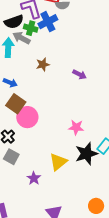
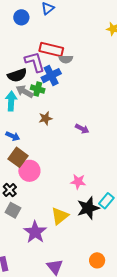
green cross: (31, 28) -> (38, 89), moved
purple star: (34, 178) -> (35, 232), size x1.6

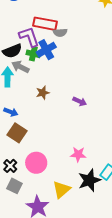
green cross: (38, 89) -> (33, 54), moved
pink circle: (29, 171) -> (36, 163), moved

